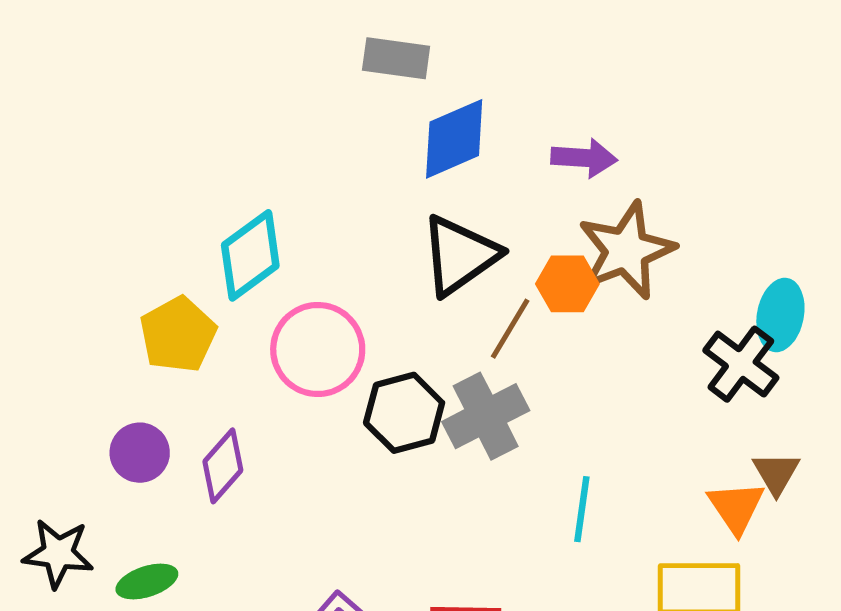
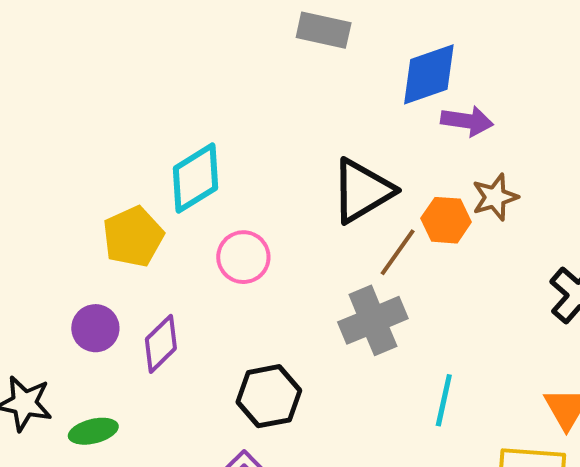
blue diamond: (454, 139) -> (429, 74), moved
brown star: (626, 250) -> (495, 197), size x0.6
pink circle: (318, 350) -> (243, 257), size x0.7
black hexagon: (404, 413) -> (269, 396), moved

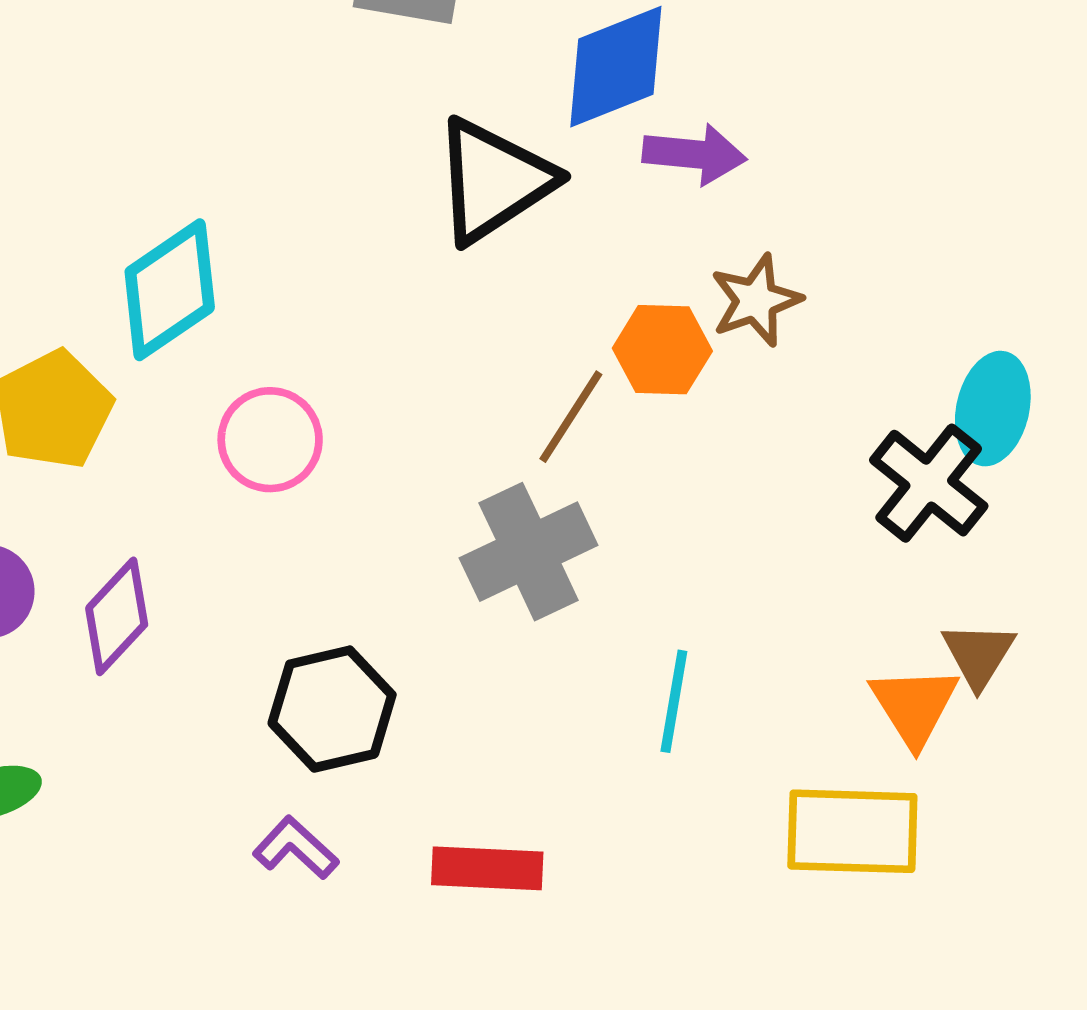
black triangle: (362, 191) -> (493, 181), moved

